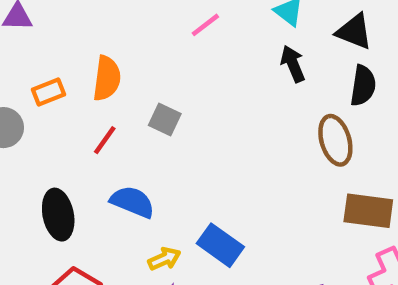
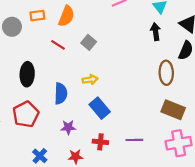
red line: (105, 140) -> (58, 45), turned 72
blue semicircle: (132, 202) -> (61, 94), moved, turned 55
yellow arrow: (164, 259) -> (90, 80), moved

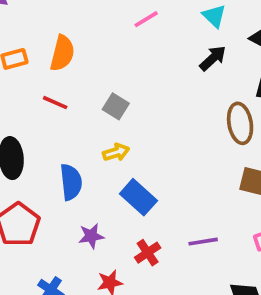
black arrow: (155, 32) -> (213, 58), turned 63
gray square: (89, 42) -> (116, 106), moved
red cross: (100, 142) -> (148, 253), turned -32

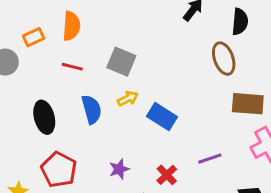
gray square: (116, 106) -> (121, 62), size x1.4
blue semicircle: (71, 182) -> (92, 109), moved
blue rectangle: (138, 197) -> (162, 117), moved

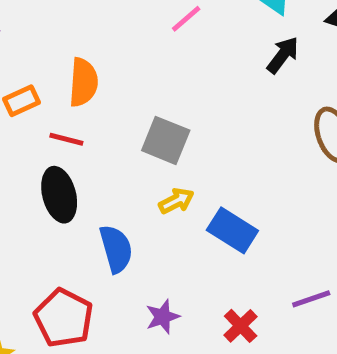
red line: (72, 67) -> (66, 139), moved
blue semicircle: (92, 109) -> (116, 249), moved
black ellipse: (44, 117) -> (59, 195), moved

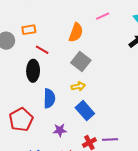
orange semicircle: (83, 82) -> (76, 32), moved
blue rectangle: (232, 230) -> (85, 111), moved
purple line: (311, 299) -> (110, 139), moved

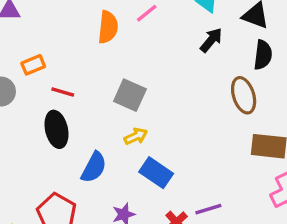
orange semicircle: (76, 32) -> (108, 27), moved
blue semicircle: (49, 98) -> (94, 167), turned 42

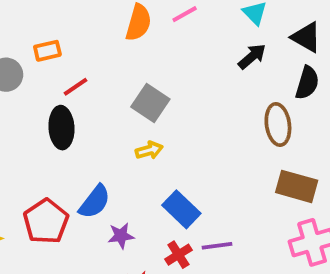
red line: (63, 92) -> (75, 87), turned -60
blue semicircle: (94, 167) -> (95, 202), moved
blue rectangle: (156, 173) -> (181, 209), moved

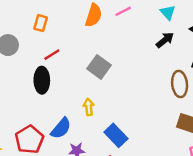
orange rectangle: (47, 51) -> (41, 23), moved, turned -63
yellow arrow: (149, 150) -> (89, 107), moved, turned -84

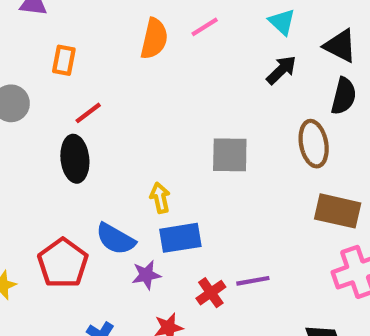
gray square: (99, 67) -> (230, 155), moved, turned -30
blue semicircle: (61, 128) -> (115, 239), turned 85
blue rectangle: (116, 135) -> (180, 238), moved, turned -50

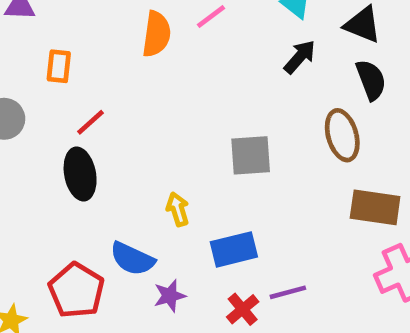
black semicircle: (344, 96) -> (371, 80), turned -30
blue rectangle: (180, 238) -> (234, 249), moved

